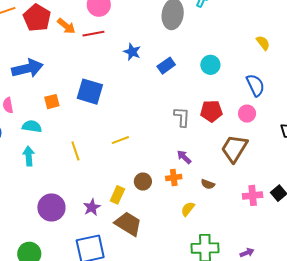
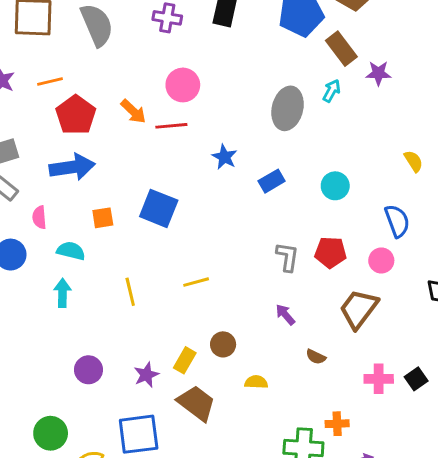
red pentagon: (37, 18) -> (76, 115), moved
orange cross: (174, 178) -> (337, 424), moved
purple circle: (51, 207) -> (88, 370), size x0.7
yellow semicircle: (188, 209) -> (256, 382), moved, turned 49

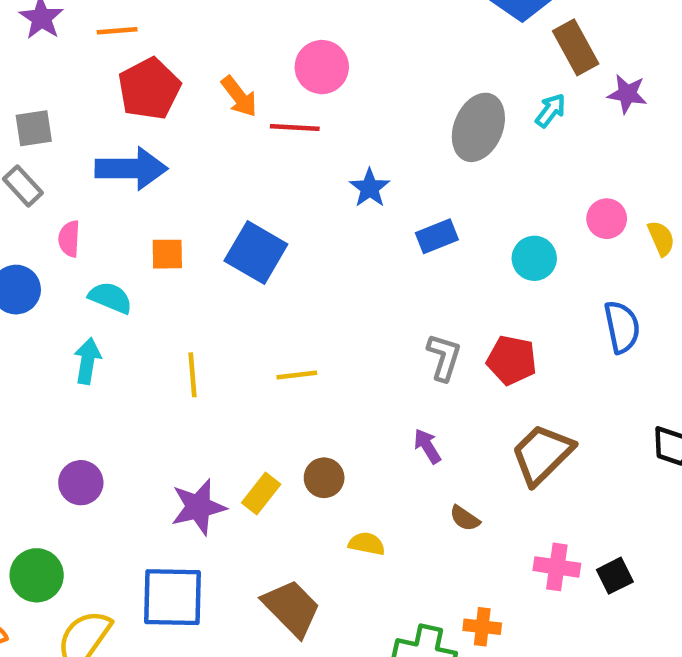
pink circle: (381, 260) -> (607, 219), moved
purple circle: (88, 370) -> (81, 483), moved
purple star: (146, 375) -> (198, 507), size x1.4
brown trapezoid: (196, 403) -> (292, 608), moved

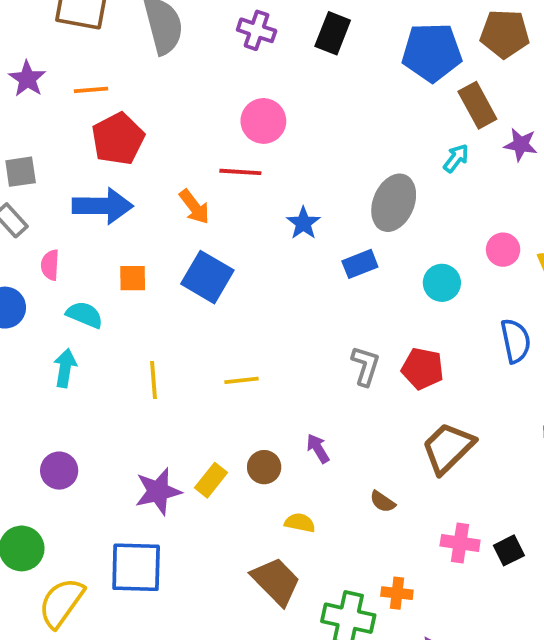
orange arrow: (239, 96) -> (194, 207), moved
gray ellipse: (478, 127) -> (394, 203), moved
purple arrow: (427, 446) -> (318, 448), moved
brown trapezoid: (292, 608) -> (276, 581), moved

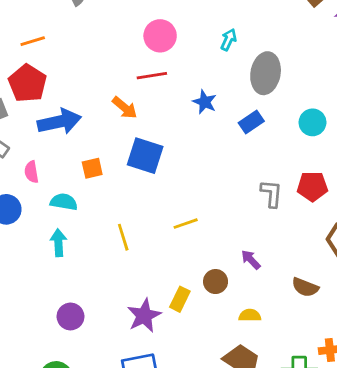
red pentagon: (118, 139) -> (28, 83), moved
cyan arrow: (456, 158) -> (229, 40), moved
brown semicircle: (383, 502) -> (305, 287), size x1.4

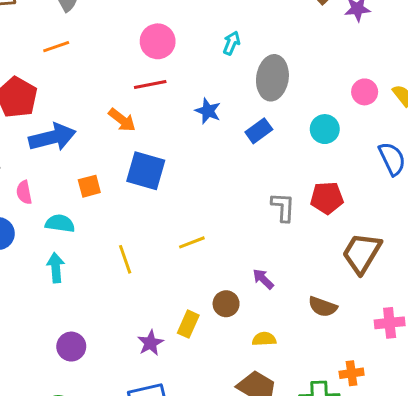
orange line: (33, 41) -> (56, 47), moved
purple star: (144, 316) -> (150, 343), size x0.7

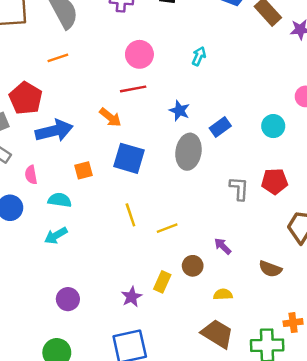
gray ellipse: (272, 78) -> (188, 152), moved
yellow line: (192, 242) -> (167, 228), moved
yellow line: (125, 259) -> (130, 215), moved
cyan arrow: (56, 268) -> (56, 236), turned -115

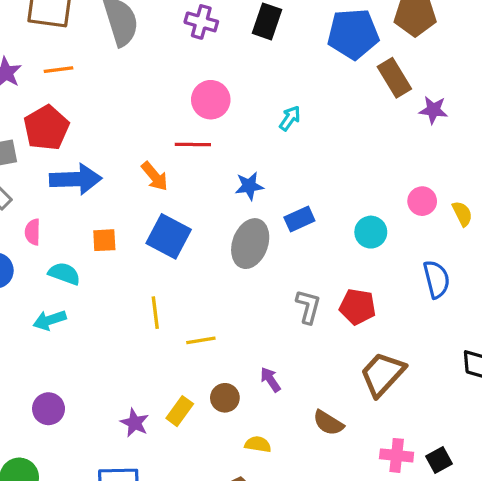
orange line: (58, 58) -> (58, 70), moved
blue star: (179, 111) -> (249, 186), turned 30
purple star: (132, 297) -> (135, 423), turned -30

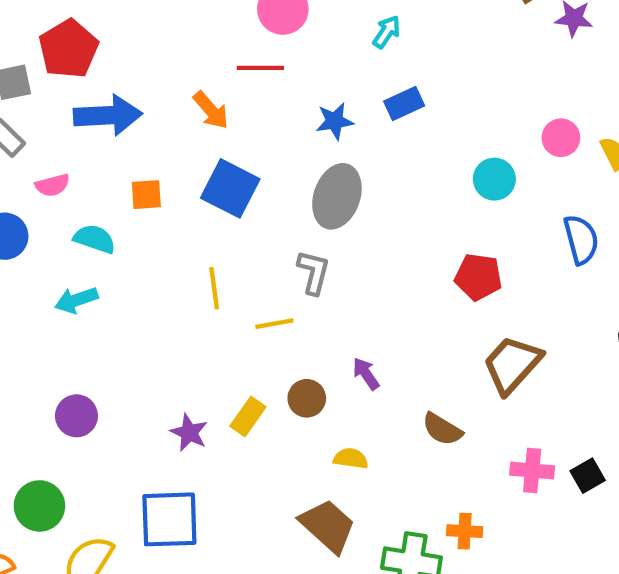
blue rectangle: (299, 219) -> (404, 104), moved
pink semicircle: (33, 232) -> (53, 185), turned -105
gray L-shape: (308, 307) -> (314, 272), moved

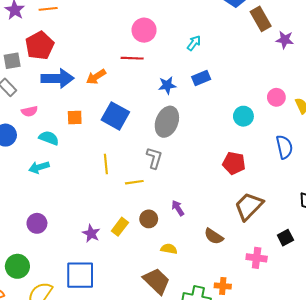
orange arrow: (211, 110) -> (96, 77), moved, turned 96
black square: (588, 476) -> (285, 238), moved

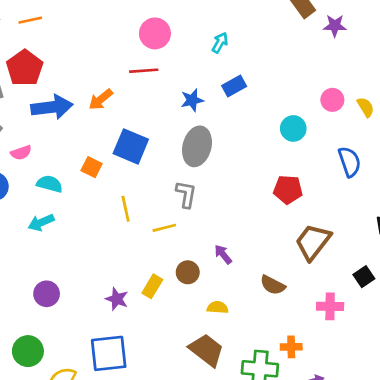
orange square: (75, 117) -> (92, 167), moved, turned 35

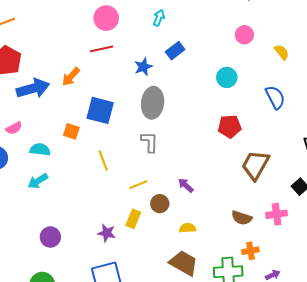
pink circle: (332, 100) -> (244, 35), moved
yellow line: (164, 228) -> (138, 185), moved
brown semicircle: (273, 285) -> (242, 218), moved

